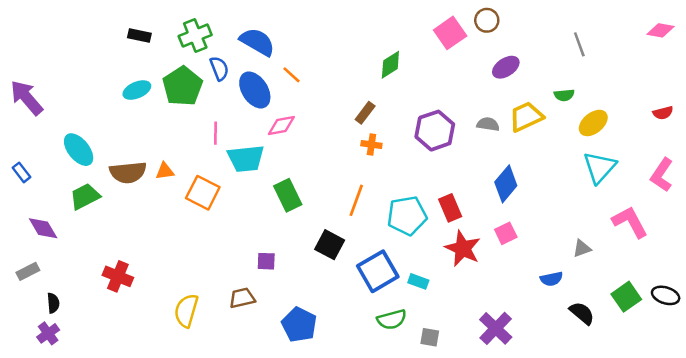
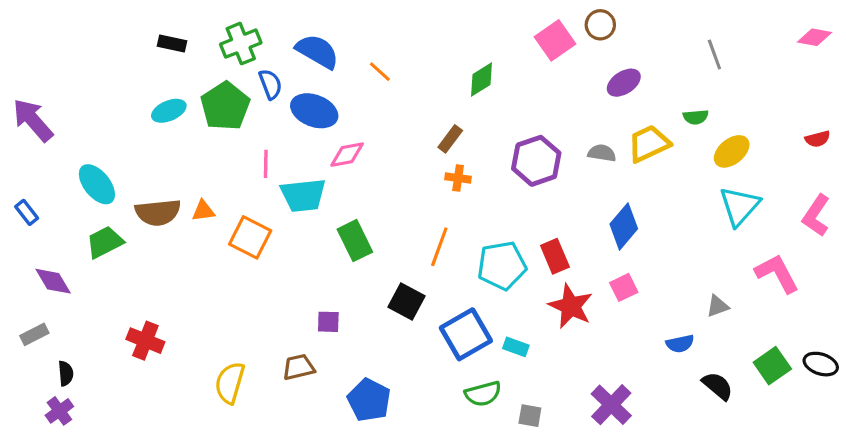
orange line: (292, 75) -> (380, 72), moved
blue ellipse: (255, 90) -> (314, 111), turned -36

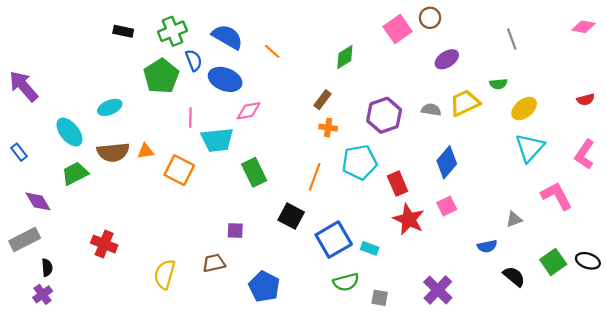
cyan ellipse: (169, 111) -> (110, 107), moved
cyan pentagon: (502, 266) -> (359, 162), moved
gray rectangle: (34, 334) -> (25, 240), size x1.5

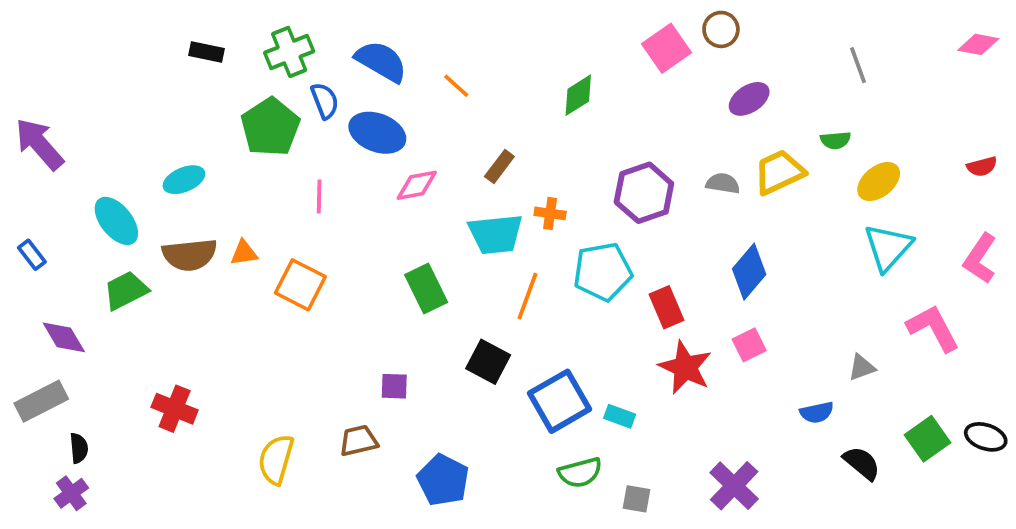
brown rectangle: (323, 100) -> (499, 167), moved
cyan trapezoid: (217, 140) -> (496, 234), moved

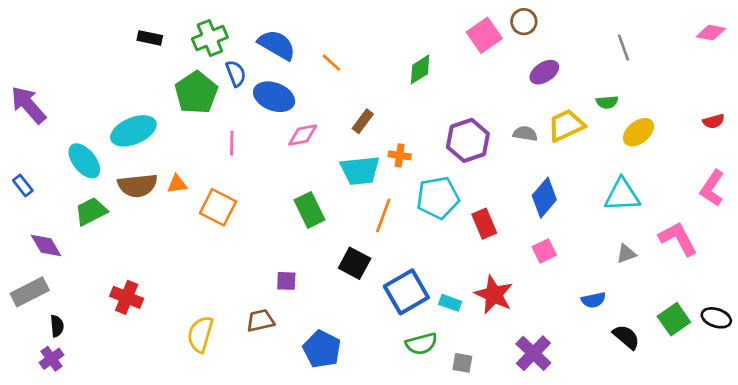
cyan ellipse: (184, 180) -> (133, 131), size x1.5
cyan triangle: (888, 247) -> (622, 195), moved, turned 45
red star: (685, 367) -> (494, 295), moved
gray triangle: (862, 367) -> (626, 254), moved

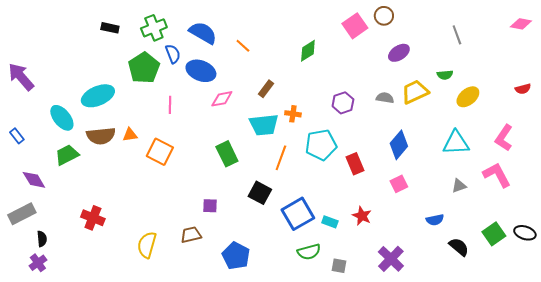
purple hexagon: (468, 140) -> (343, 103), size x0.7
pink L-shape: (712, 188) -> (504, 138), moved
red star: (494, 295) -> (362, 216), size x0.7

